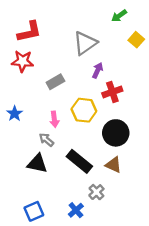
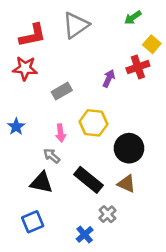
gray triangle: (85, 43) -> (76, 25), moved
red cross: (112, 92) -> (138, 67), moved
blue square: (34, 211) -> (33, 222), moved

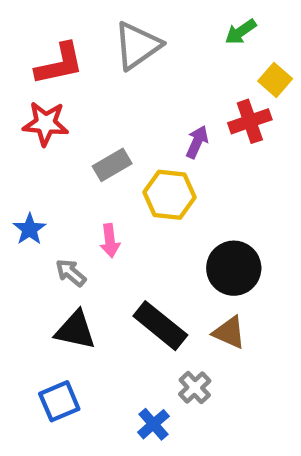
yellow hexagon: (94, 123) -> (170, 195), moved
gray arrow: (52, 156) -> (71, 273), moved

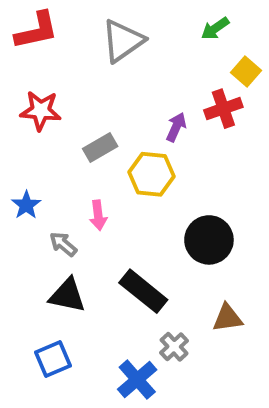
red L-shape: (59, 64) -> (37, 31), moved
brown triangle: (229, 332) -> (227, 318), moved, turned -32
blue cross: (153, 424) -> (137, 380), size x1.4

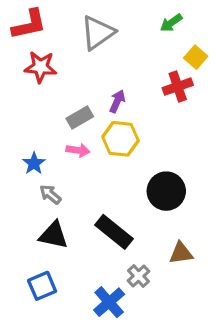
red star: (41, 111) -> (40, 67), moved
purple arrow: (176, 127) -> (117, 101), moved
blue star: (26, 205) -> (34, 163), moved
pink arrow: (98, 215) -> (78, 150), moved, turned -75

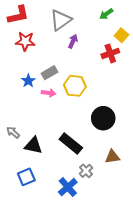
purple arrow: (117, 101) -> (73, 41), moved
blue star: (34, 163) -> (28, 81), moved
gray arrow: (50, 194) -> (13, 132), moved

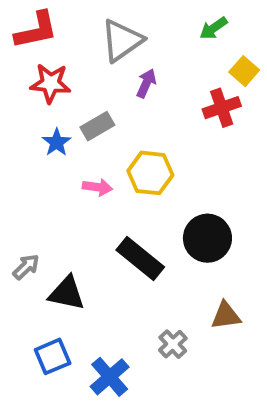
gray rectangle: (50, 73) -> (97, 126), moved
blue star: (28, 81) -> (57, 142), moved
gray arrow: (13, 132) -> (26, 267), turned 96
black rectangle: (71, 144) -> (140, 259), moved
blue cross: (68, 187) -> (110, 377), moved

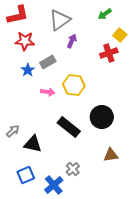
gray cross: (173, 344) -> (73, 169), moved

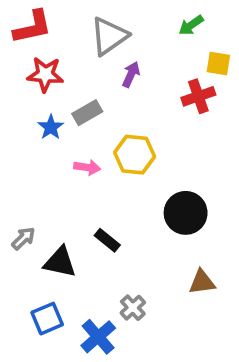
yellow square: (120, 35) -> (218, 63), turned -32
black rectangle: (69, 127) -> (107, 240), moved, size x0.6

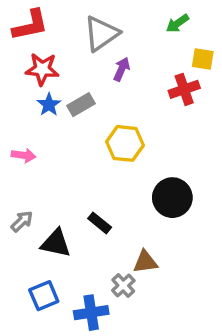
blue star: (51, 127) -> (49, 105), moved
pink arrow: (87, 167) -> (24, 155), moved
brown triangle: (202, 282) -> (145, 262), moved
blue cross: (98, 337) -> (91, 313), turned 32

